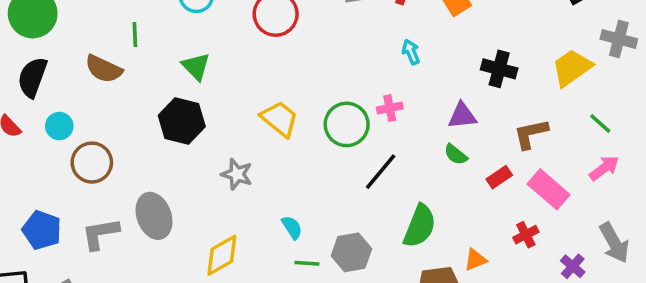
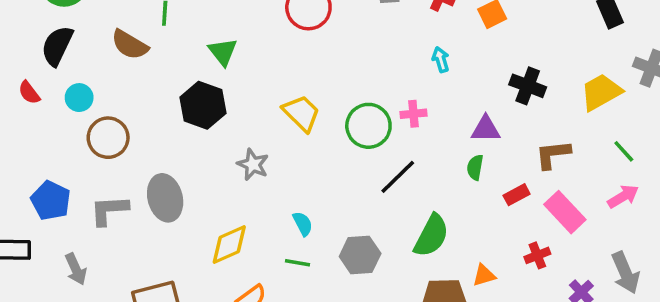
green semicircle: (456, 154) -> (475, 167), turned 55
green line: (307, 263) -> (297, 263), moved

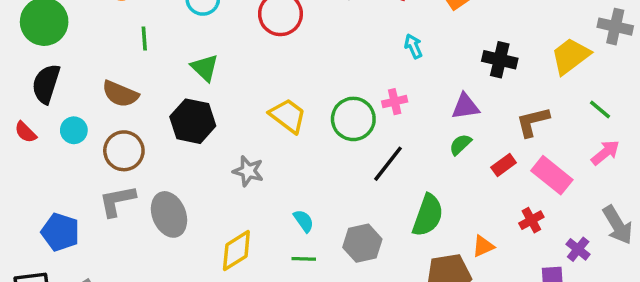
brown semicircle: (130, 45) -> (120, 94), moved
brown circle: (108, 138) -> (124, 151), moved
green semicircle: (475, 167) -> (460, 144), turned 45
gray L-shape: (109, 210) -> (117, 201), moved

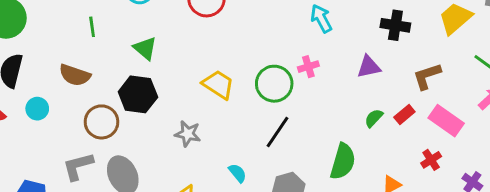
cyan arrow: (413, 46) -> (321, 19), size x1.4
green semicircle: (460, 144) -> (374, 118), moved
brown circle: (124, 151) -> (101, 122), moved
black line: (388, 164) -> (277, 132), moved

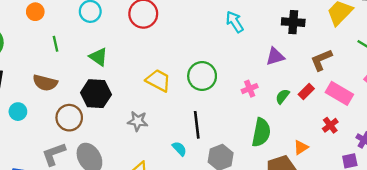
pink cross: (308, 67) -> (250, 89), moved
black line: (277, 132) -> (197, 125), moved, turned -36

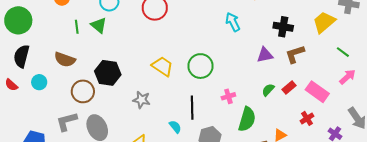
green triangle: (98, 57) -> (99, 25), moved
brown L-shape: (321, 60) -> (295, 54), moved
pink cross: (250, 89) -> (228, 96), moved

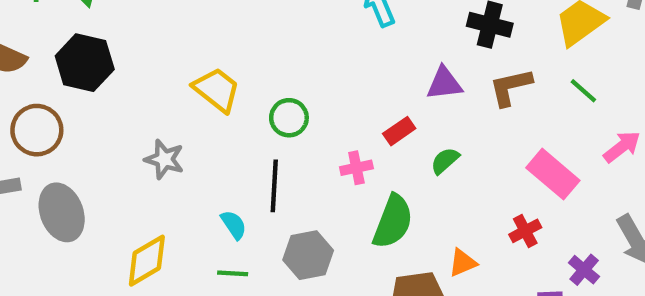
green line: (343, 52) -> (583, 91), moved
green circle: (201, 66) -> (289, 118), moved, size x0.7
black hexagon: (108, 73) -> (85, 63), moved
red rectangle: (289, 87) -> (399, 131), moved

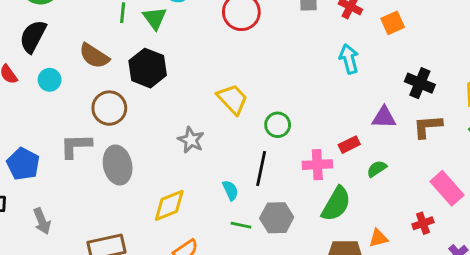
pink cross: (356, 168) -> (317, 165), size x1.4
green line: (233, 273) -> (241, 225), moved

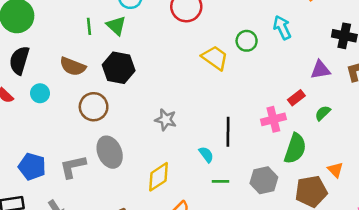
yellow trapezoid: (232, 99) -> (215, 58), moved
green circle: (278, 125) -> (247, 41), moved
gray L-shape: (76, 146) -> (73, 167), moved
gray hexagon: (277, 218) -> (264, 180), moved
orange triangle: (378, 238) -> (335, 170), turned -49

